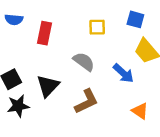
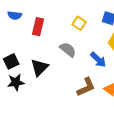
yellow square: (97, 27) -> (79, 23), turned 32
brown L-shape: (86, 101) -> (86, 87), moved

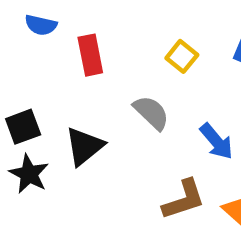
red rectangle: (38, 27) -> (90, 55), turned -30
black star: (16, 82) -> (29, 174), turned 30

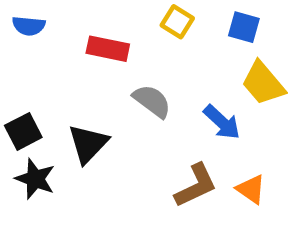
red rectangle: (90, 55) -> (108, 49), moved, turned -60
yellow square: (182, 56) -> (177, 22), moved

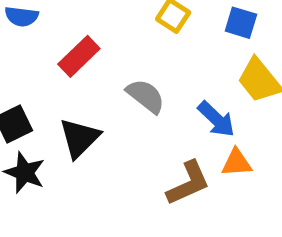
red rectangle: (108, 49) -> (79, 56), moved, turned -57
orange triangle: (251, 189) -> (237, 163), moved, turned -40

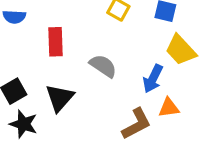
red rectangle: (79, 56) -> (56, 42), turned -44
blue arrow: (216, 119) -> (153, 79), turned 76

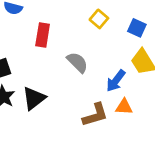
black triangle: (60, 98) -> (34, 98), moved

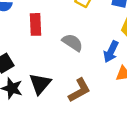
brown L-shape: (95, 115) -> (79, 90), moved

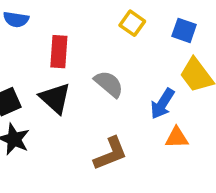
black triangle: (40, 84) -> (55, 98), moved, turned -35

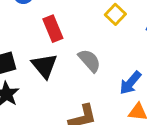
red rectangle: (59, 52) -> (53, 29), turned -35

